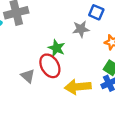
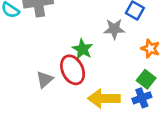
gray triangle: (28, 76) -> (45, 79), turned 32

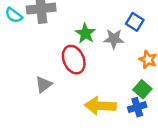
green star: (83, 49) -> (85, 33), moved
red ellipse: (73, 70) -> (74, 60), moved

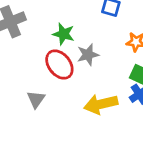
gray star: (114, 39) -> (88, 55), moved

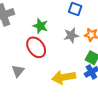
gray star: (88, 55) -> (71, 35), moved

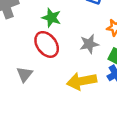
gray star: (71, 35) -> (89, 44), moved

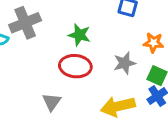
red ellipse: (47, 44) -> (75, 66), turned -45

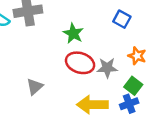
red ellipse: (75, 66) -> (80, 63), moved

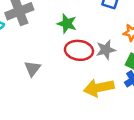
gray triangle: (35, 87) -> (32, 69), moved

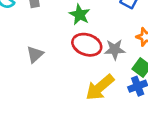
yellow arrow: (99, 88) -> (100, 87), turned -40

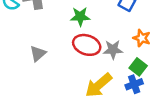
green star: (80, 15) -> (80, 17), turned -30

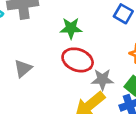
gray star: (113, 50) -> (102, 79), moved

